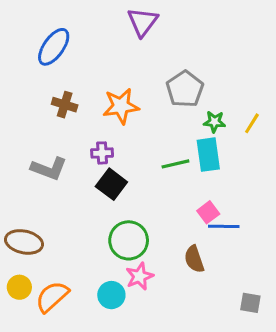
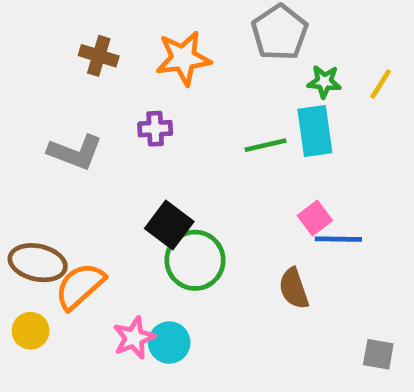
black square: (111, 184) -> (169, 225), moved
pink star: (140, 276) -> (134, 338), moved
orange semicircle: (52, 297) -> (80, 286), moved

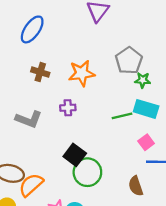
green star: (324, 82) -> (143, 80), moved
cyan rectangle: (315, 131) -> (146, 109), turned -65
pink square: (315, 218) -> (146, 142), moved

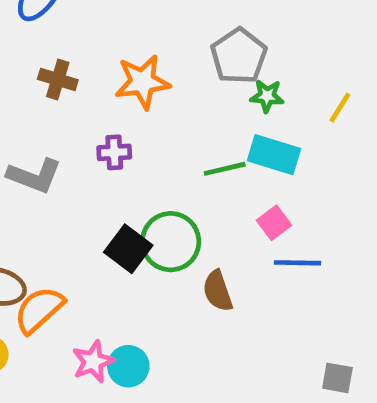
green circle: (87, 172) -> (171, 242), moved
brown semicircle: (136, 186) -> (218, 291), moved

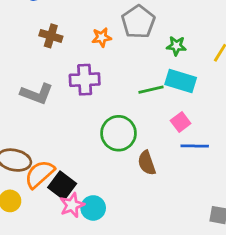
gray pentagon: (239, 56) -> (138, 22), moved
orange star: (142, 82) -> (102, 37), size x0.6
purple cross: (114, 152) -> (85, 80), size x1.5
black square: (128, 249) -> (62, 185), moved

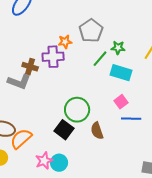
brown cross: (51, 36) -> (30, 67), moved
purple cross: (85, 80) -> (53, 57), moved
green line: (151, 90) -> (100, 59), moved, turned -36
black square: (62, 185) -> (64, 130), moved

